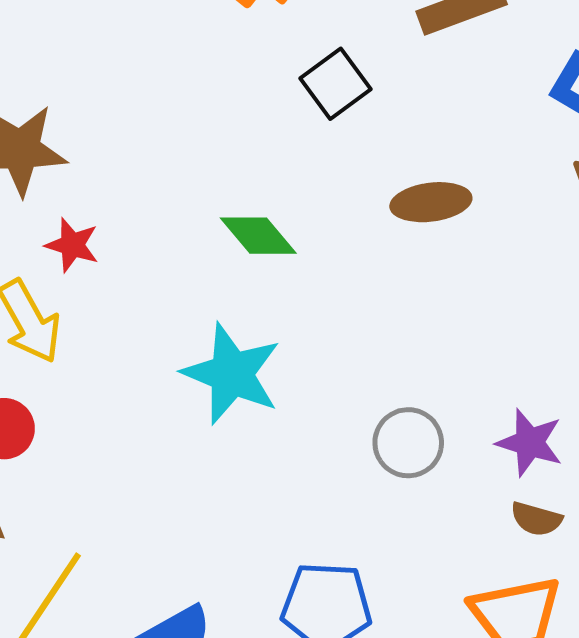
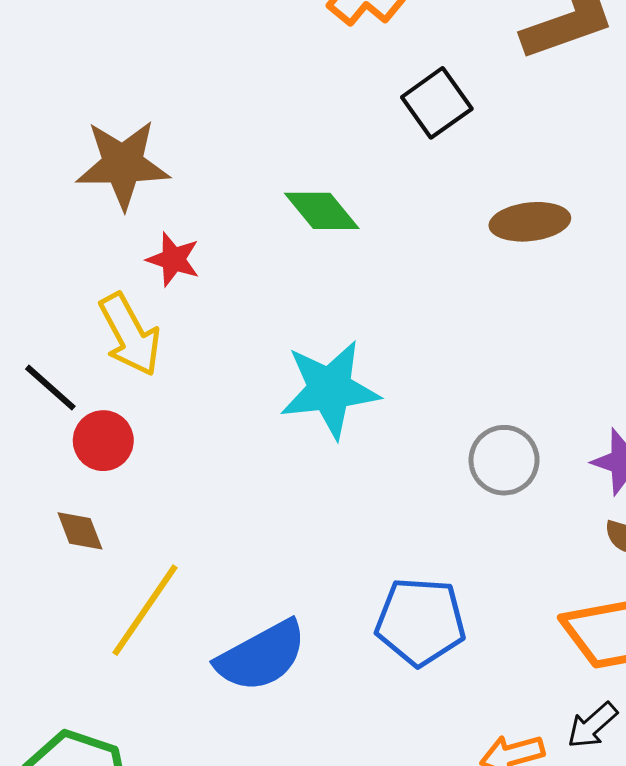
green diamond: (258, 236) -> (322, 211), moved
cyan star: (232, 374) -> (330, 389), turned -30

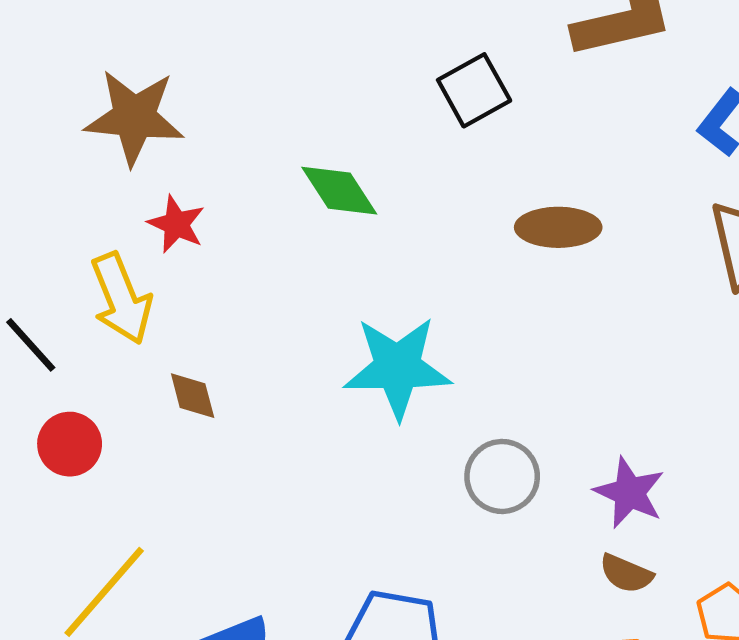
cyan star: (330, 389) -> (397, 368), moved
red circle: (103, 441) -> (70, 444), moved
brown diamond: (80, 531) -> (193, 396), moved

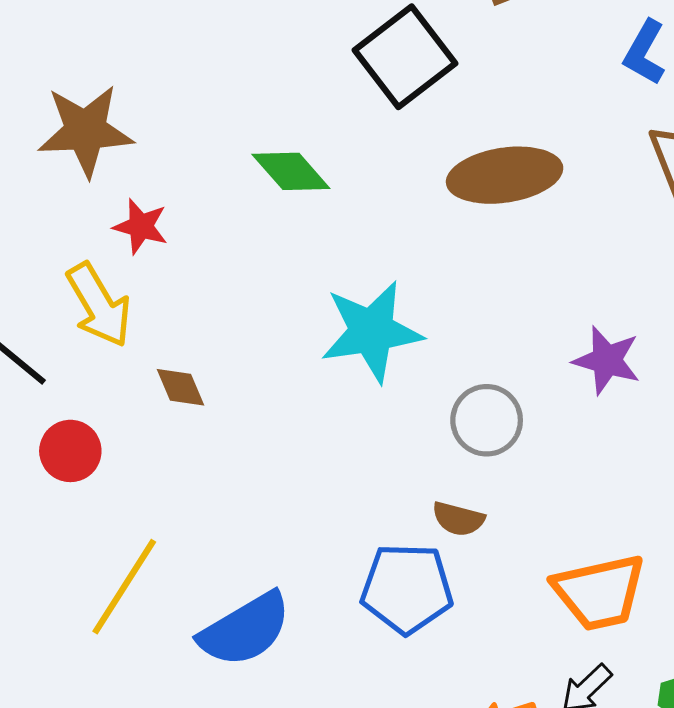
black square: (474, 90) -> (405, 57), size x1.4
brown ellipse: (558, 227) -> (505, 175), size x1.4
purple star: (629, 493) -> (607, 360), moved
brown semicircle: (626, 574) -> (458, 519), moved

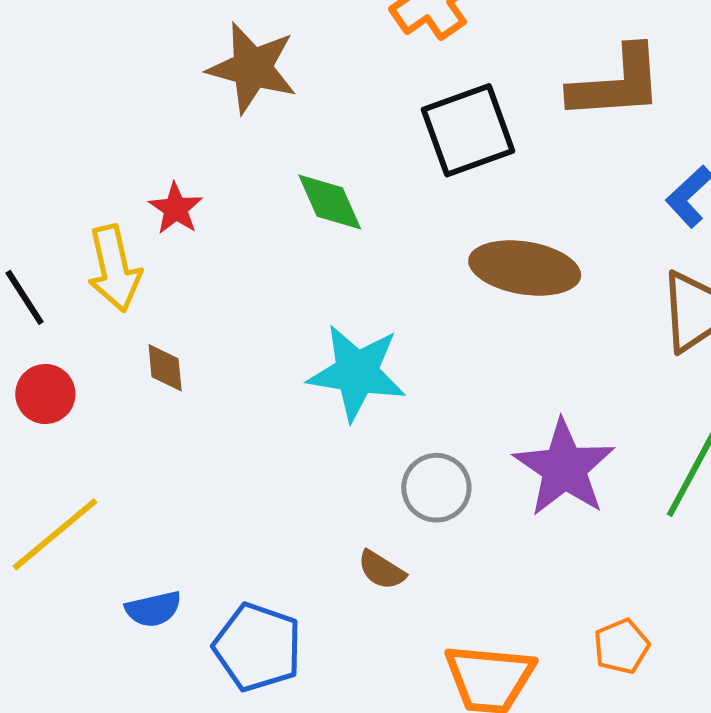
brown star: (85, 131) -> (252, 68), moved
purple star: (607, 360) -> (564, 468), size x1.5
blue pentagon: (407, 589) -> (258, 647), moved
blue semicircle: (245, 629) -> (153, 609), size x0.6

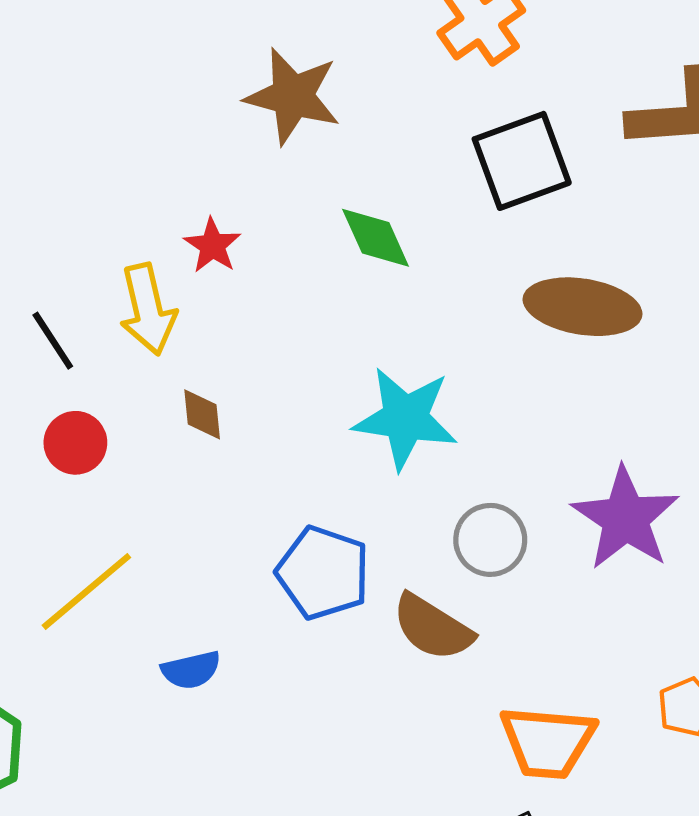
brown semicircle: (382, 570) -> (433, 627), size x1.6
blue pentagon: (258, 647) -> (323, 573), moved

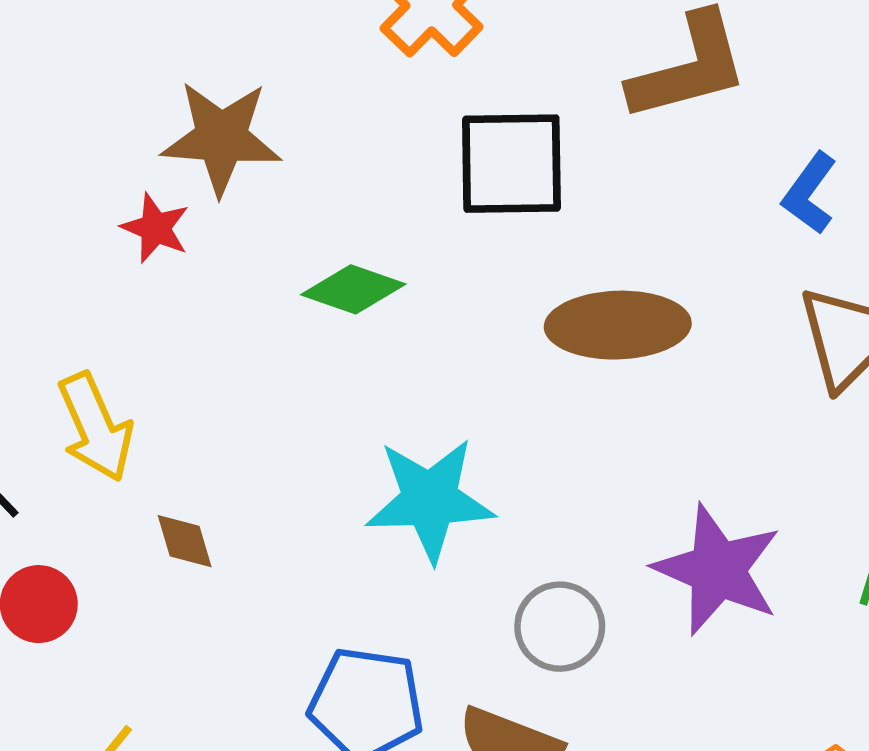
black square: (522, 161) -> (511, 164), turned 30
green diamond: (376, 238) -> (353, 289), turned -36
red star: (212, 246) -> (155, 228), moved

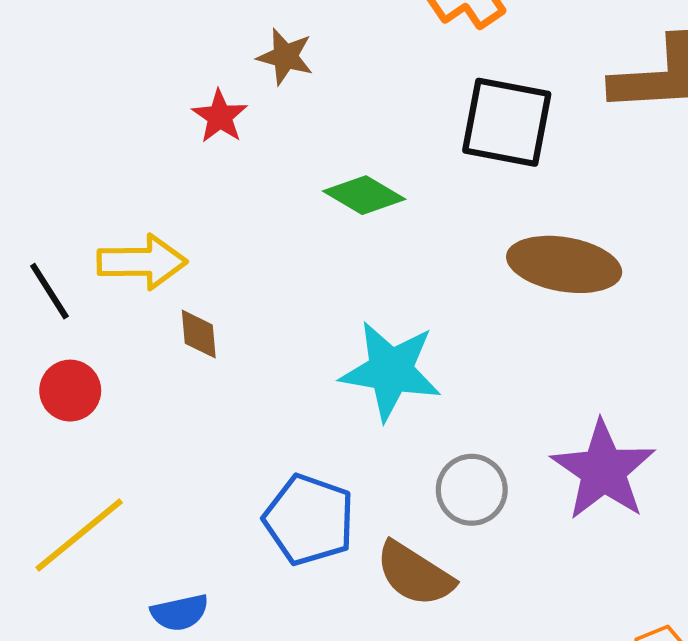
brown star: (221, 138) -> (285, 57), size x0.6
yellow arrow: (95, 427) -> (142, 262), turned -78
brown diamond: (185, 541) -> (199, 334), moved

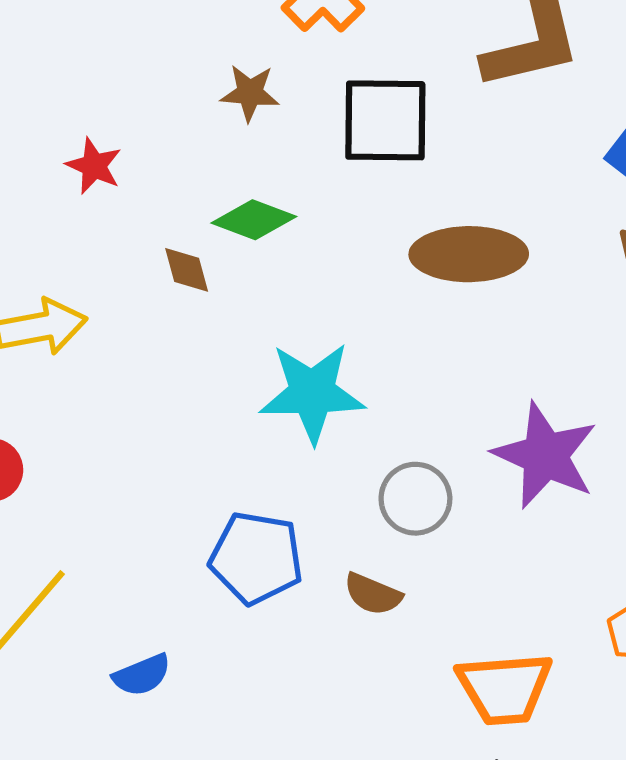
brown star: (285, 57) -> (250, 93), moved
brown diamond: (199, 334) -> (187, 270), moved
brown semicircle: (415, 574) -> (373, 594), size x0.7

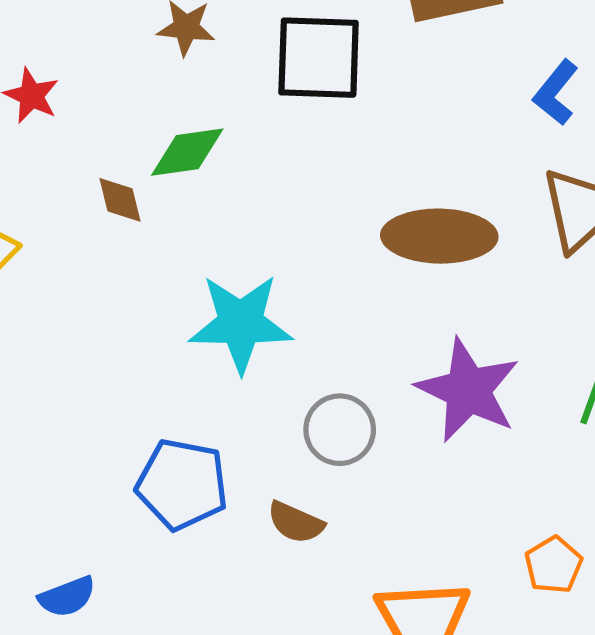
green diamond: (254, 220) -> (187, 152), turned -30
brown ellipse: (469, 254) -> (439, 236), moved

